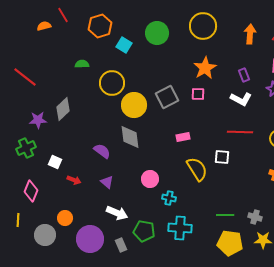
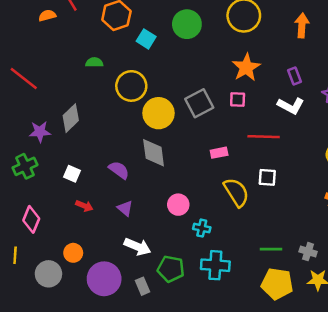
red line: (240, 132) -> (264, 137), moved
white square: (55, 162) -> (72, 174), moved

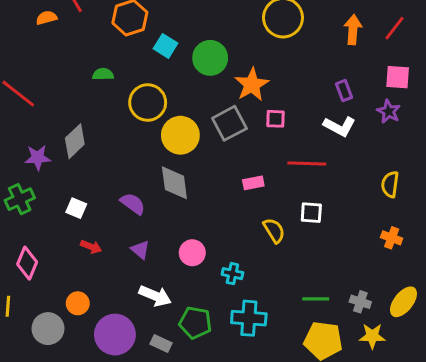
green circle: (187, 24) -> (210, 58), moved
orange star: (246, 67) -> (252, 85), moved
yellow semicircle: (236, 192) -> (274, 230), size x0.7
pink circle: (178, 205) -> (192, 253), moved
gray rectangle: (142, 286) -> (161, 343), turned -42

